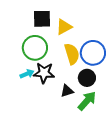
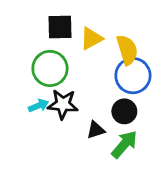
yellow semicircle: (72, 54) -> (127, 50), moved

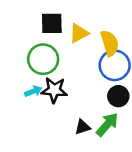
black circle: (124, 111) -> (118, 96), moved
black triangle: (96, 130) -> (83, 127), moved

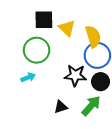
yellow triangle: (79, 33) -> (67, 28), turned -48
black star: (54, 90) -> (75, 75), moved
black triangle: (83, 127) -> (61, 107), moved

